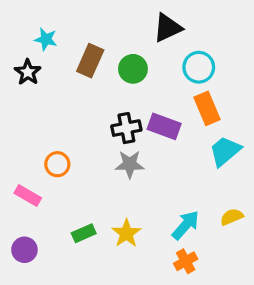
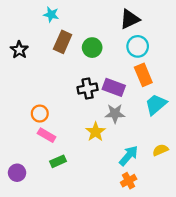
black triangle: (168, 28) -> (130, 19), moved
cyan star: (46, 39) -> (51, 15), moved
gray star: (130, 164) -> (115, 114), moved
pink rectangle: (28, 195) -> (47, 135), moved
yellow star: (126, 233) -> (96, 132), moved

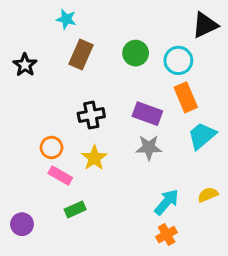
black triangle: (130, 19) -> (205, 25), moved
green circle: (92, 48) -> (136, 53), moved
black cross: (88, 89) -> (91, 115), moved
yellow star: (96, 132) -> (94, 158), moved

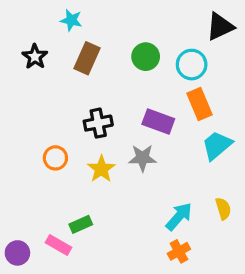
black star: (25, 65) -> (35, 57), moved
gray star: (149, 148) -> (142, 158), moved
pink rectangle: (60, 176) -> (59, 245), moved
yellow semicircle: (208, 195) -> (223, 209), turned 96
purple circle: (22, 224) -> (17, 253), moved

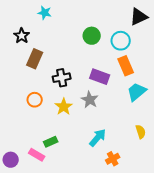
brown rectangle: (87, 58) -> (35, 59), moved
gray star: (142, 158) -> (90, 100), turned 30
cyan arrow: (179, 217) -> (98, 138), moved

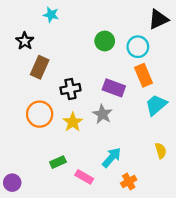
orange circle: (35, 100) -> (40, 114), size x1.5
pink rectangle: (37, 155) -> (84, 177), moved

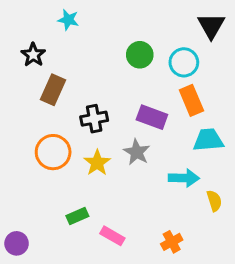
black triangle: (158, 19) -> (211, 26), turned -35
cyan trapezoid: (156, 105) -> (208, 140), turned 35
cyan arrow: (112, 158) -> (184, 178), moved, turned 50

